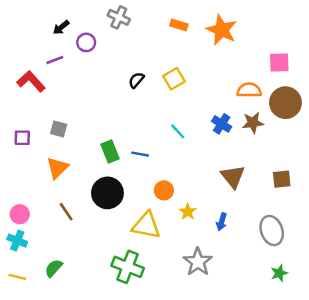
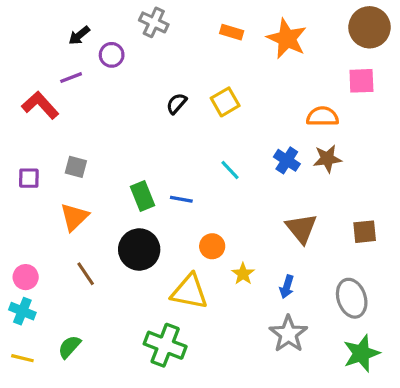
brown circle: (285, 103) -> (369, 27), moved
gray star: (198, 262) -> (288, 334), moved
green star: (279, 273) -> (361, 353), size x1.6

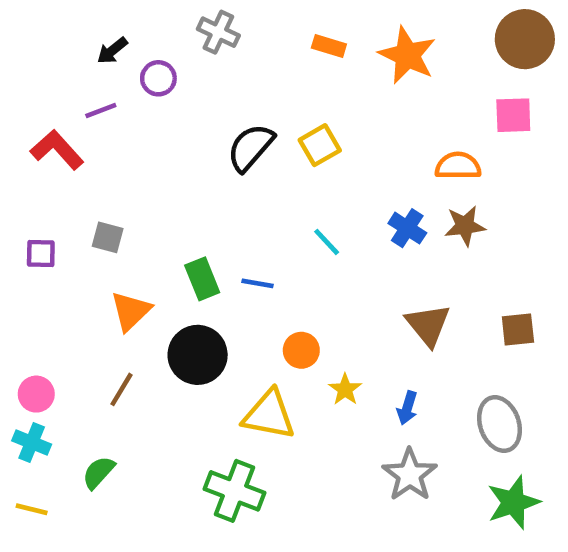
black semicircle: (176, 104) -> (251, 147), size x1.6
orange triangle: (74, 217) -> (131, 311), moved
brown line: (86, 274) -> (122, 389), turned 65
green semicircle: (69, 347) -> (98, 472), moved

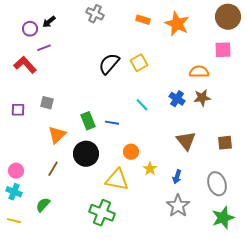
purple circle: (158, 78) -> (30, 29), moved

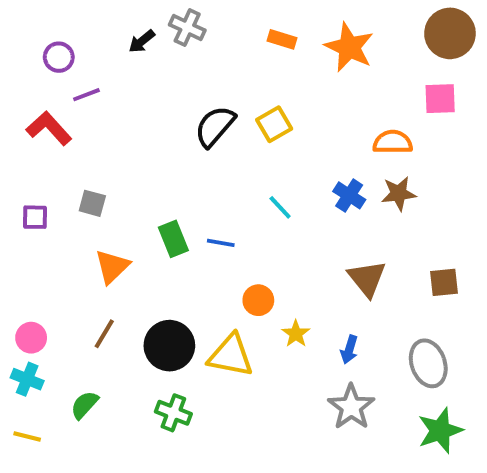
black arrow: (49, 22) -> (142, 41), moved
black circle: (86, 154) -> (169, 346), moved
green cross: (102, 213) -> (173, 413), moved, size x0.7

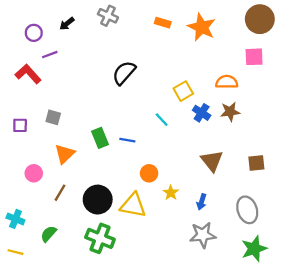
black arrow: (142, 41) -> (67, 24), moved
yellow square: (274, 124) -> (183, 91), moved
pink circle: (31, 338) -> (34, 173), moved
gray star: (351, 407) -> (203, 235), turned 30
green cross: (173, 413) -> (100, 238), size x1.4

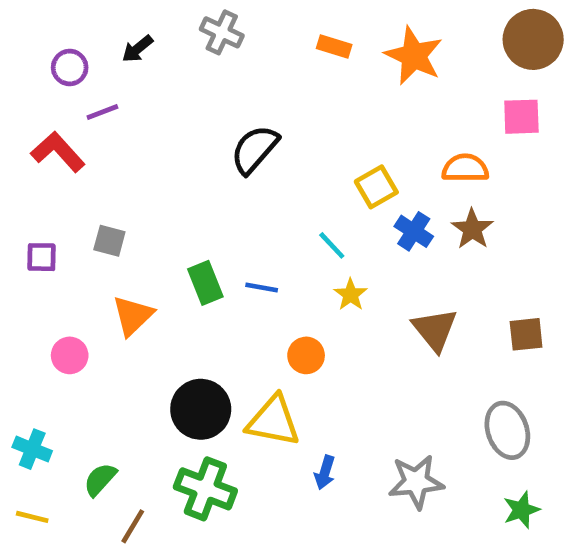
brown star: (230, 112) -> (472, 229), turned -30
brown line: (60, 193) -> (133, 526), moved
yellow star: (171, 193) -> (351, 295), moved
blue arrow: (202, 202) -> (325, 472), moved
green star: (254, 249) -> (521, 510), size x0.7

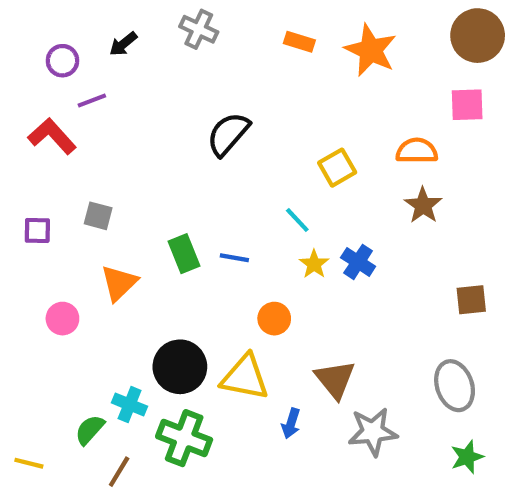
blue cross: (414, 231) -> (358, 262), moved
brown triangle: (435, 330) -> (335, 379), moved
cyan cross: (32, 449) -> (130, 405), moved

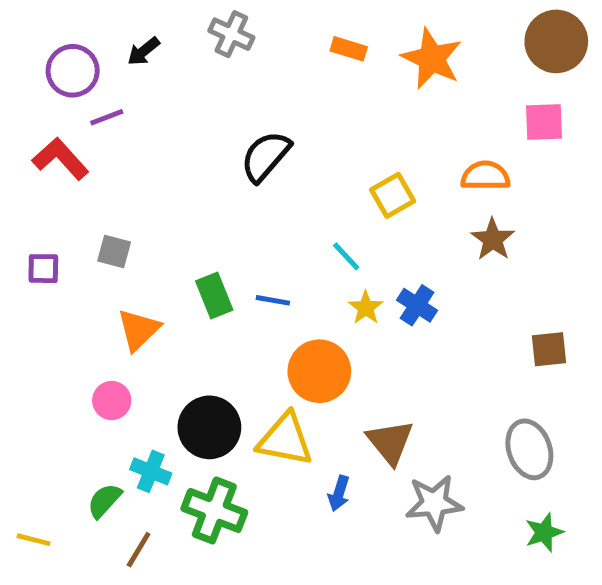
purple circle: (62, 61) -> (73, 71), size x1.4
pink circle: (62, 319) -> (112, 401), moved
orange circle: (274, 319) -> (319, 371), size x1.6

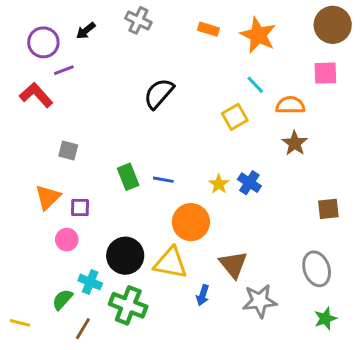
cyan line: (346, 256) -> (255, 85), moved
purple square: (43, 269) -> (80, 207), moved
orange triangle: (139, 330) -> (48, 197), moved

